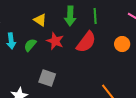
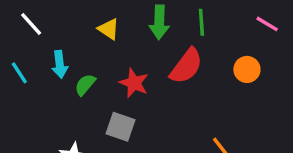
red star: (55, 41) -> (134, 83), moved
green semicircle: (30, 45) -> (85, 85), moved

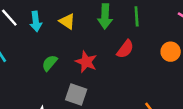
cyan arrow: (60, 64) -> (36, 21), moved
red semicircle: (186, 66) -> (125, 49), size x0.7

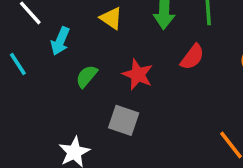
cyan arrow: (36, 21) -> (60, 41), moved, turned 30

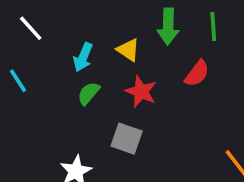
yellow triangle: (111, 18) -> (128, 50), moved
cyan arrow: (60, 41) -> (83, 57), moved

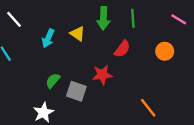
red star: (141, 92) -> (102, 75), moved, turned -30
green semicircle: (89, 93) -> (53, 81), moved

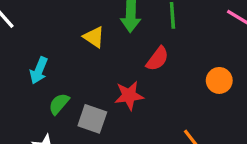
cyan arrow: (48, 38) -> (39, 70), moved
orange circle: (165, 51) -> (219, 80), moved

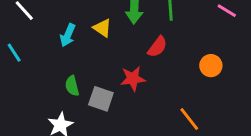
cyan arrow: (39, 70) -> (68, 35), moved
green semicircle: (59, 104) -> (72, 86), turned -54

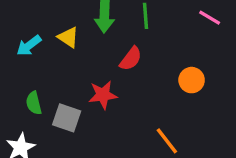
cyan arrow: (68, 35) -> (29, 46), turned 30

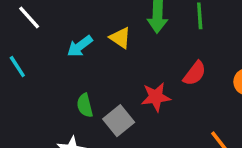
red semicircle: (131, 59) -> (195, 73), moved
gray square: (67, 118) -> (119, 121), turned 32

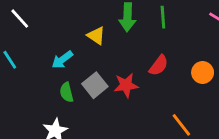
cyan arrow: (80, 46) -> (62, 60), moved
gray square: (119, 121) -> (95, 85), moved

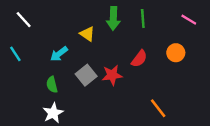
orange circle: (203, 72) -> (176, 53), moved
green semicircle: (67, 92) -> (52, 85), moved

